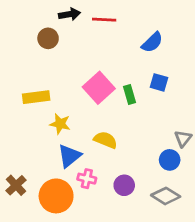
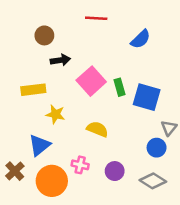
black arrow: (69, 14) -> (60, 60), moved
blue square: (159, 82) -> (147, 97), moved, size x1.6
blue triangle: (69, 156) -> (39, 145), moved

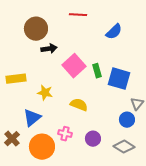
brown circle: (44, 35) -> (36, 29), size x1.5
yellow rectangle: (33, 90) -> (16, 79), moved

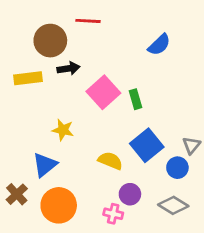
red line: (78, 15) -> (88, 21), moved
yellow rectangle: (16, 79) -> (28, 78), moved
blue square: (119, 79) -> (147, 145), moved, turned 35
yellow semicircle: (79, 105) -> (110, 161), moved
pink cross: (65, 134) -> (113, 214), moved

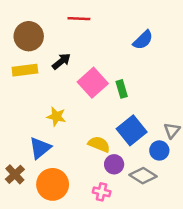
brown circle: (50, 41) -> (29, 36), moved
black arrow: (68, 68) -> (61, 61), turned -30
purple circle: (130, 194) -> (114, 164), moved
gray diamond: (173, 205) -> (143, 176), moved

